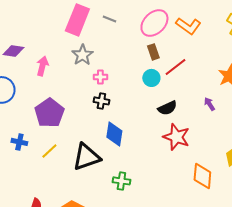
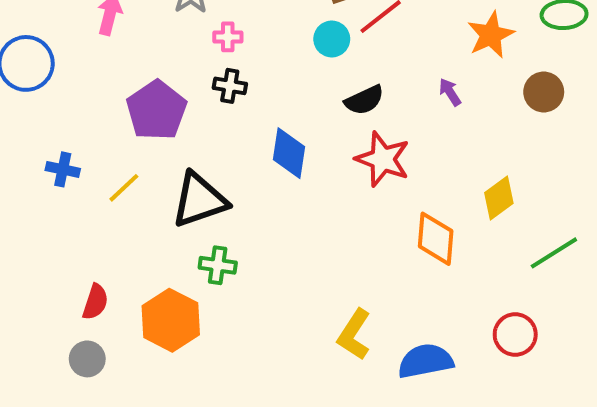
purple pentagon: (49, 113) -> (156, 110), moved
blue diamond: (114, 134) -> (289, 153), moved
green cross: (121, 181) -> (218, 265), moved

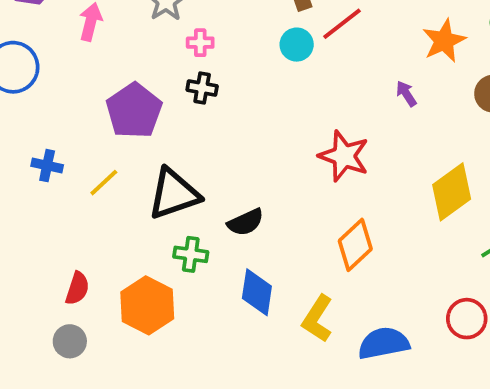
black semicircle: (364, 100) -> (246, 222), moved
blue diamond: (289, 153) -> (257, 292), moved
yellow diamond: (499, 198) -> (452, 192), size x1.4
orange diamond: (436, 239) -> (355, 245), moved, turned 42

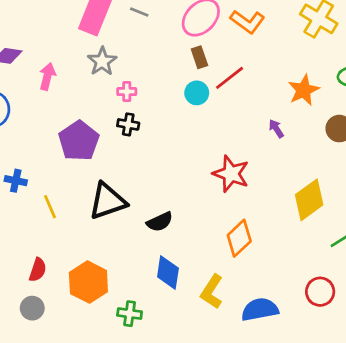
yellow line: (104, 183) -> (50, 207), moved, turned -70
green cross: (191, 254) -> (130, 314), moved

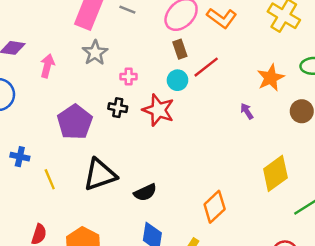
pink cross: (127, 92) -> (129, 77), moved
red star: (231, 174) -> (158, 110), moved

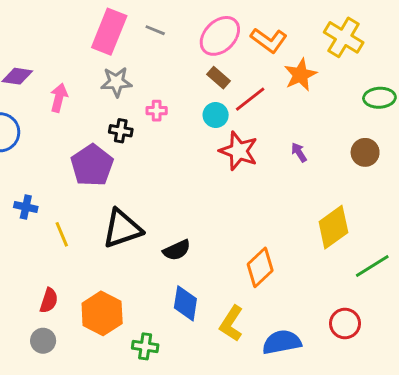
brown rectangle: (180, 49) -> (218, 78), turned -30
gray star: (95, 53) -> (116, 82), turned 30
orange star: (271, 78) -> (300, 75), moved
black cross: (118, 108) -> (121, 131), moved
red star: (158, 110) -> (239, 151), moved

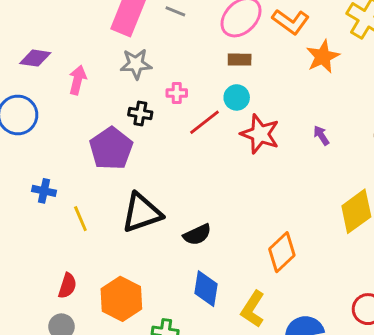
brown rectangle: (218, 78) -> (240, 60), turned -40
red line: (250, 99) -> (205, 122), moved

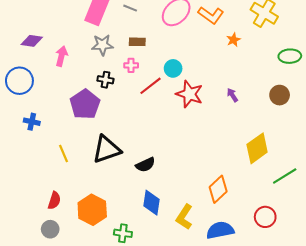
orange star: (323, 57) -> (233, 40), size x0.6
brown rectangle: (240, 60) -> (137, 42), moved
blue cross: (44, 191) -> (32, 122), moved
orange diamond: (282, 252) -> (218, 189), moved

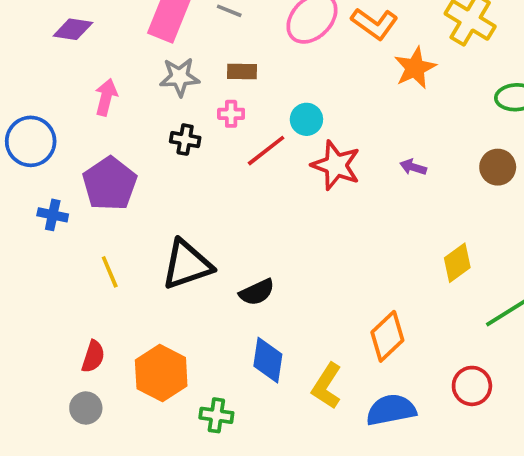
orange star: (233, 40) -> (415, 68), size x1.6
purple diamond: (32, 41) -> (73, 29), moved
purple arrow: (232, 95) -> (413, 167), turned -40
purple pentagon: (85, 104) -> (110, 184), moved
yellow diamond: (257, 148) -> (457, 263), size x0.7

